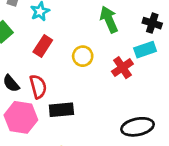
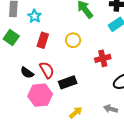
red cross: (122, 68) -> (103, 58), moved, turned 35

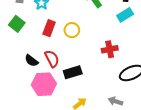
yellow circle: (73, 40) -> (72, 30), moved

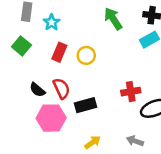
red cross: (110, 49) -> (131, 92), moved

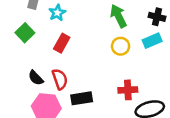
yellow circle: (86, 55) -> (121, 46), moved

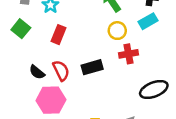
red cross: (128, 90) -> (128, 54), moved
black rectangle: (82, 98) -> (92, 67), moved

